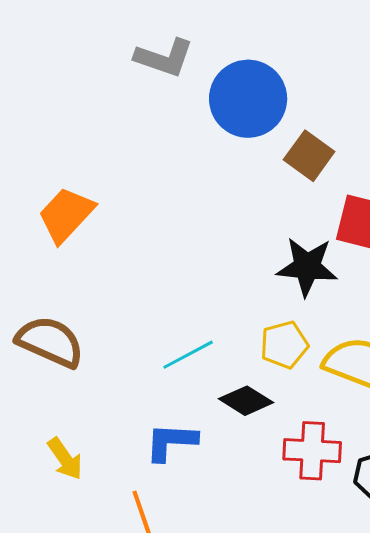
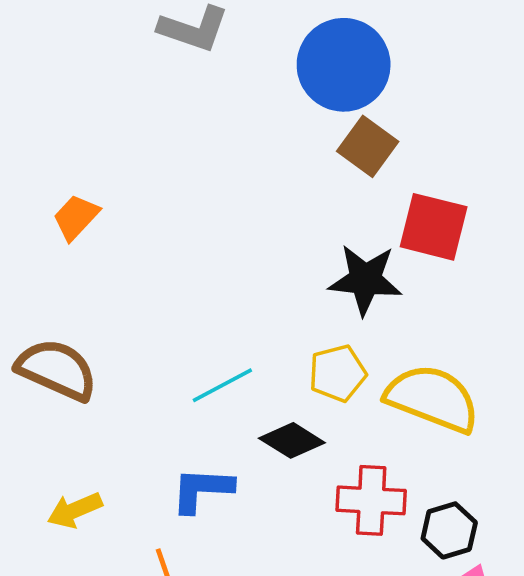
blue circle: (248, 99) -> (344, 65), moved
orange trapezoid: (66, 215) -> (76, 217), size x0.7
yellow arrow: (65, 459) -> (75, 510), turned 102

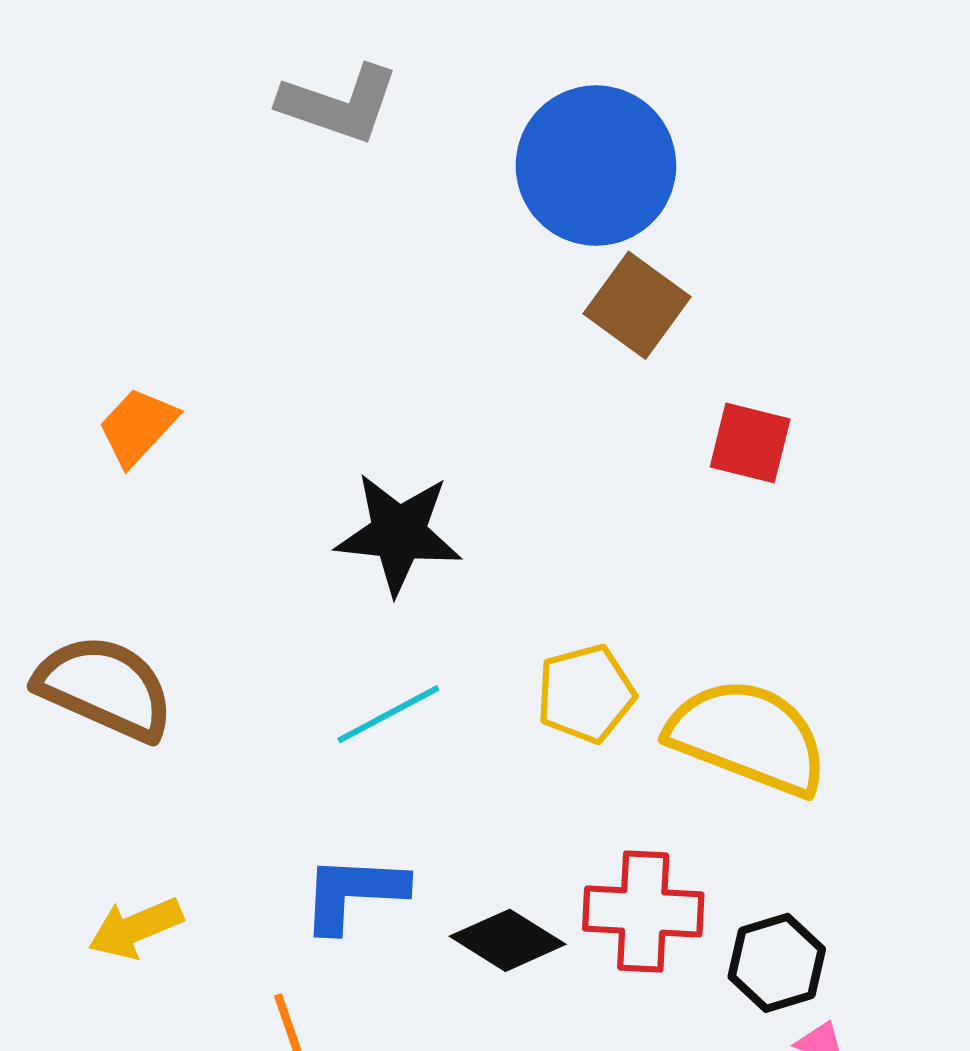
red square: (434, 227) -> (750, 443), size x0.7
black star: (365, 280) -> (399, 533), moved
black diamond: (292, 440) -> (508, 940), moved

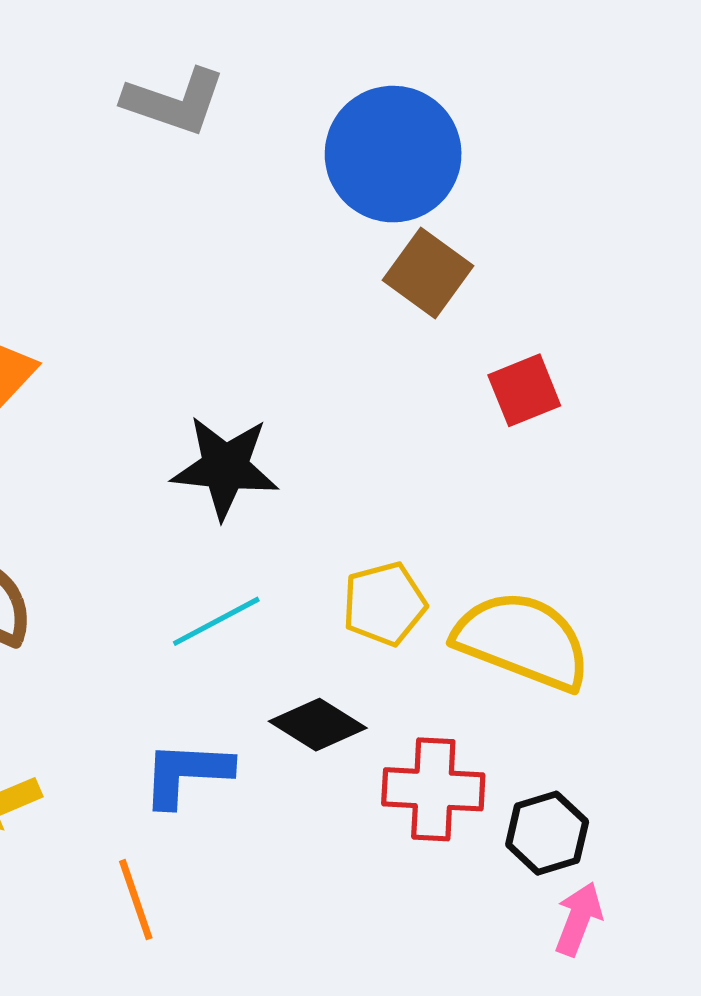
red square: (750, 443) -> (524, 390), turned -36
black diamond: (508, 940) -> (318, 725), moved

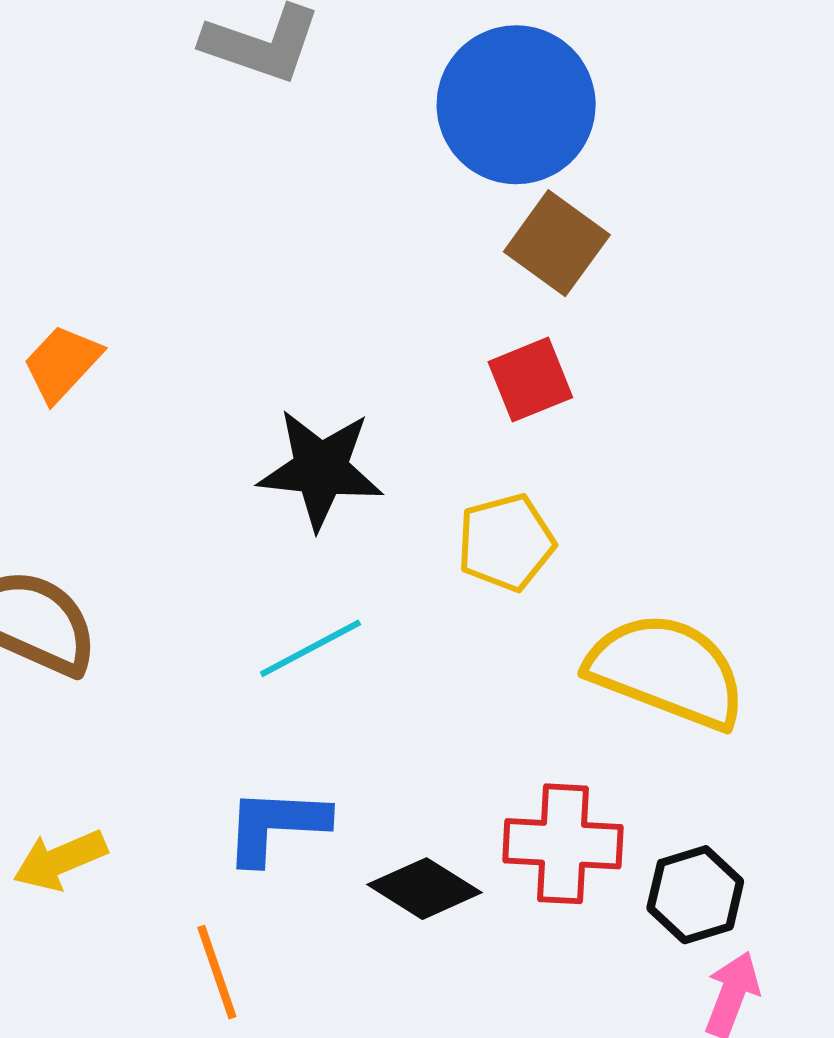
red square: (524, 390) -> (530, 380), moved
yellow pentagon: (384, 604) -> (506, 542), moved
black diamond: (318, 725) -> (424, 889), moved

